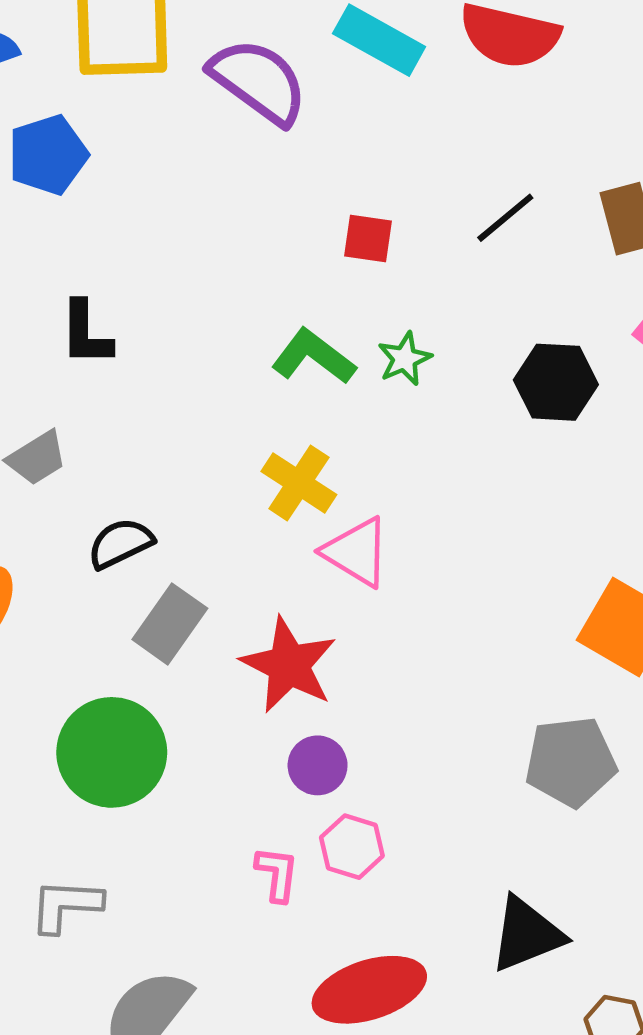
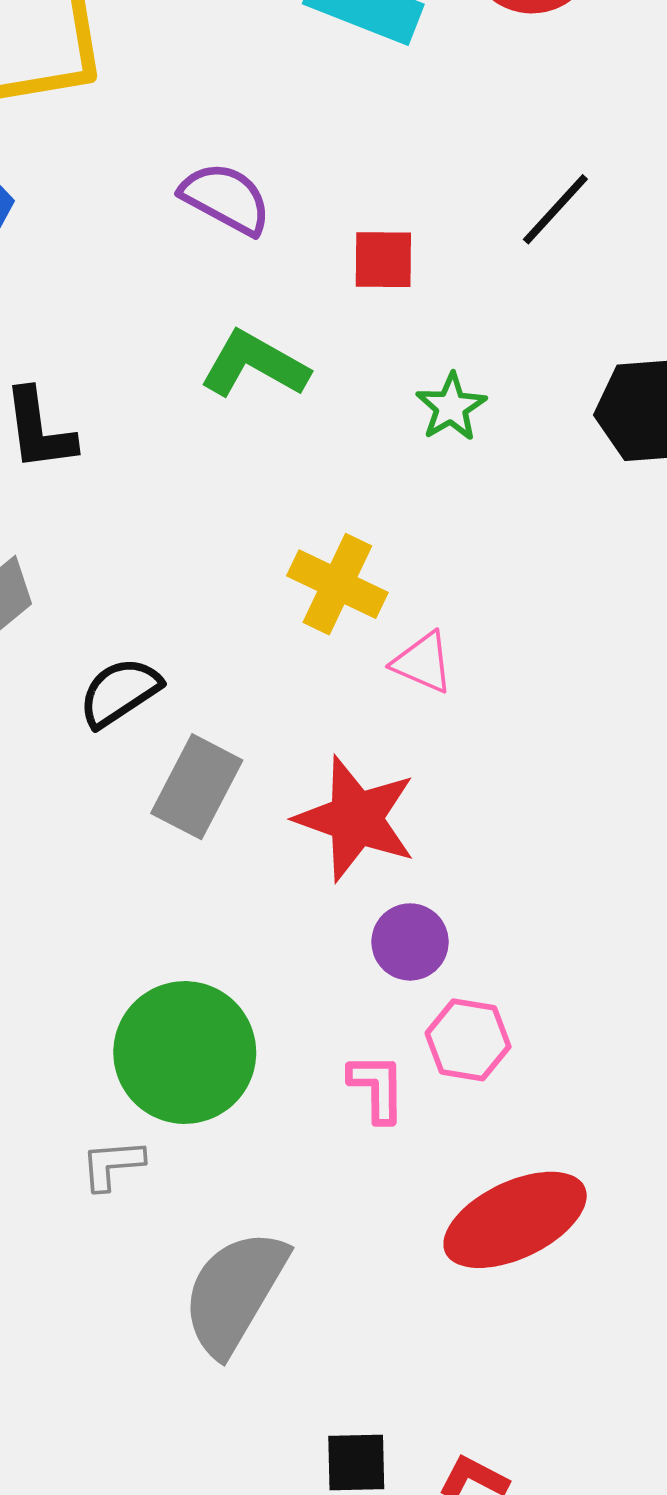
purple semicircle: (259, 81) -> (226, 198), moved, size x0.7
green L-shape: (313, 357) -> (254, 364), moved
pink triangle: (356, 552) -> (423, 663), size x0.7
green circle: (112, 752) -> (185, 1053), moved
gray L-shape: (66, 905) -> (112, 1165), size x0.7

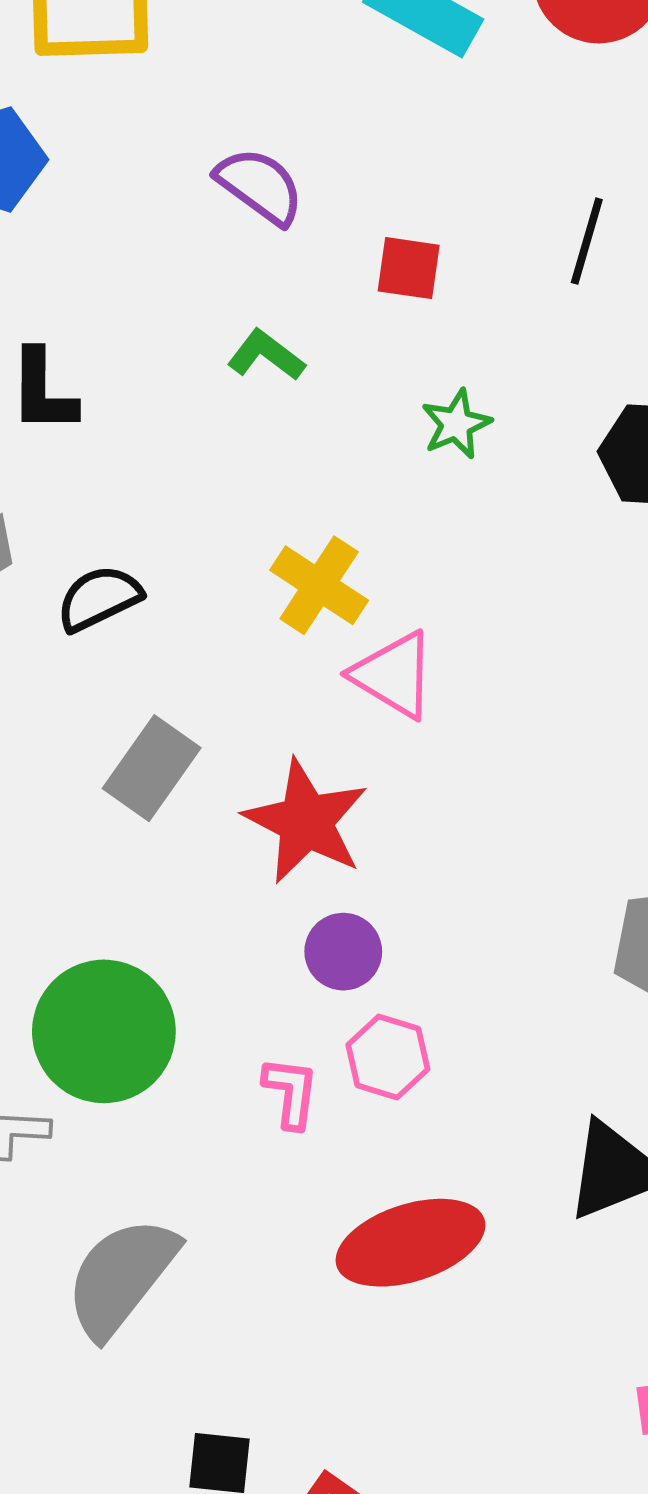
black line: (555, 209) -> (587, 241), turned -34
green L-shape: (254, 364) -> (266, 355), size x0.7
pink triangle: (423, 663) -> (394, 675), size x1.4
black semicircle: (120, 692) -> (99, 598), moved

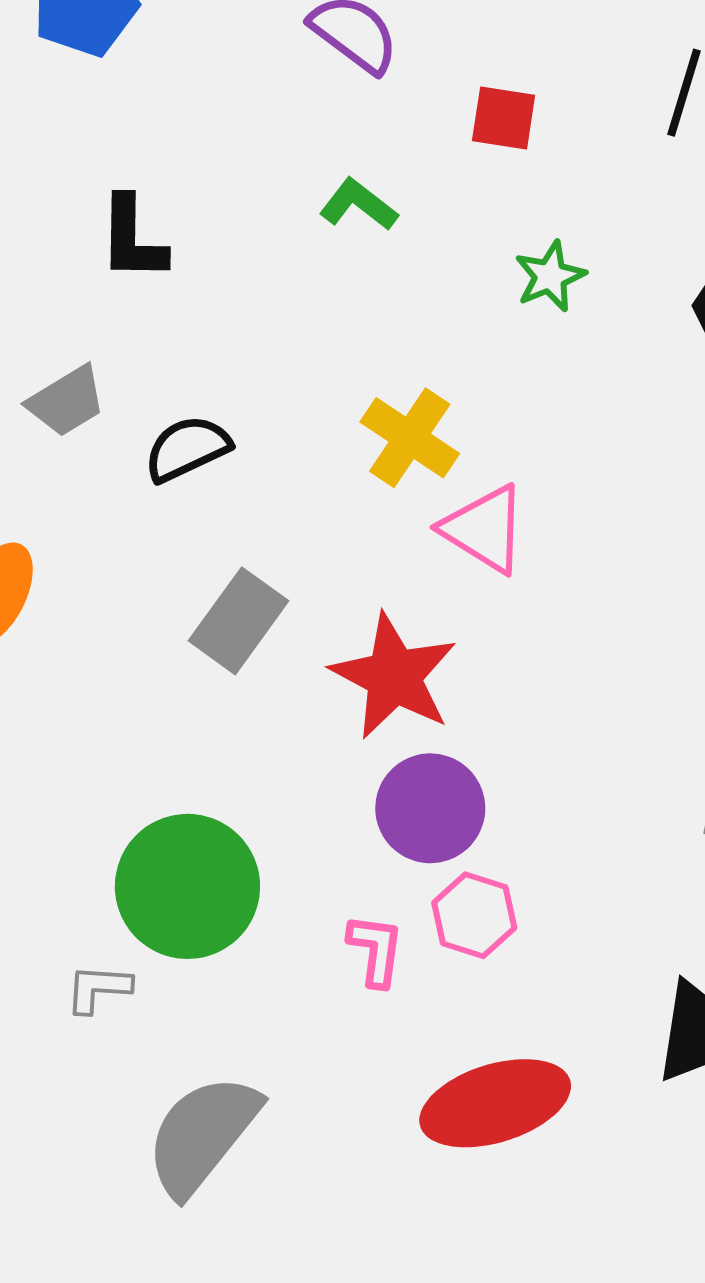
purple circle: (343, 952) -> (430, 808), size x1.4

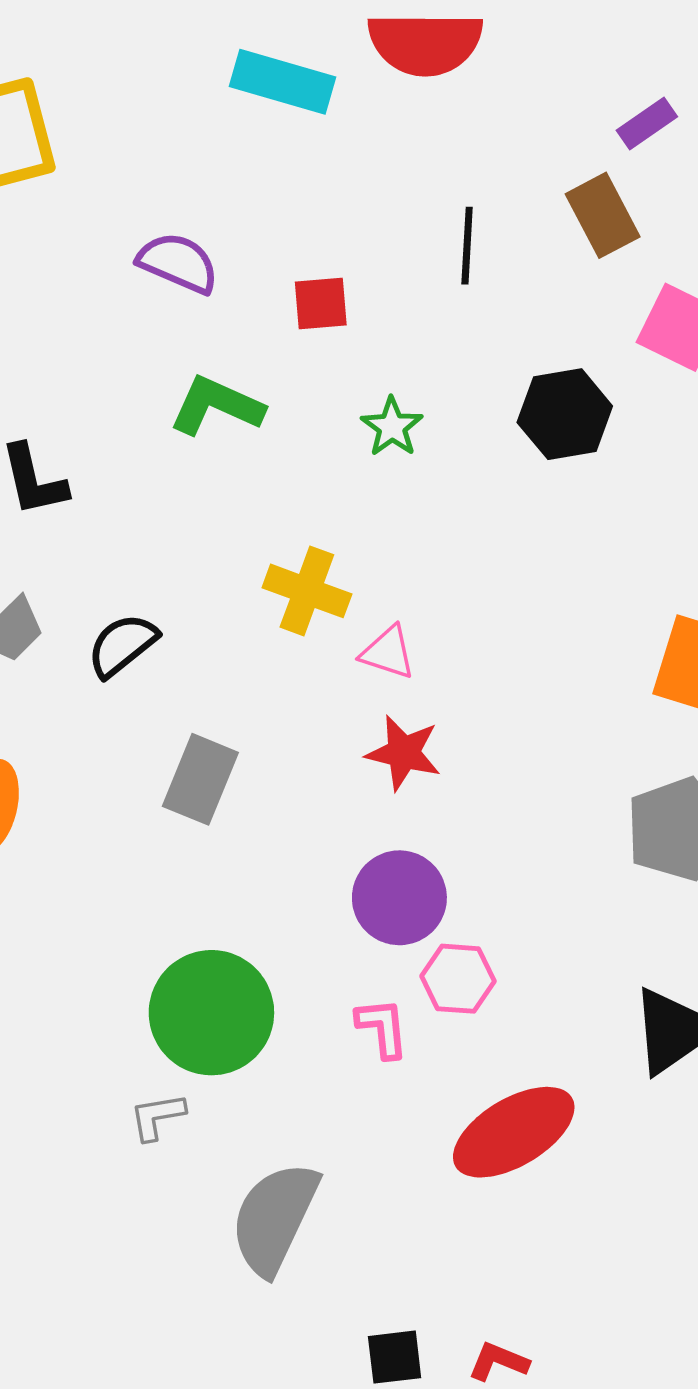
green L-shape: (358, 205) -> (217, 406), size x1.4
pink triangle: (484, 529) -> (388, 652), size x0.7
red star: (394, 676) -> (404, 753), moved, size x0.7

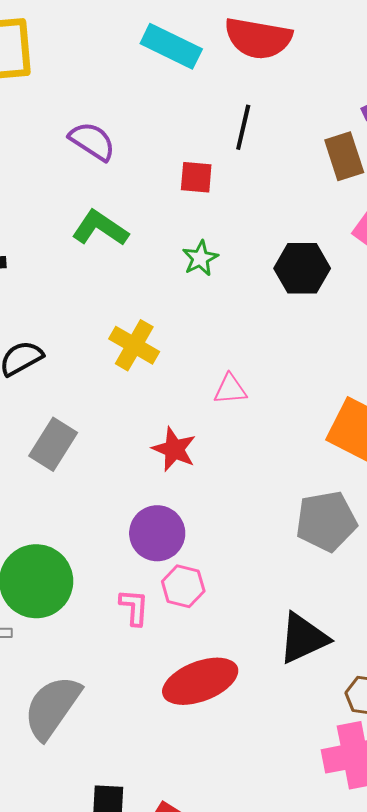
black line: (467, 246) -> (243, 127), moved
red square: (321, 303) -> (196, 177), moved
pink triangle: (388, 652) -> (230, 389), moved, turned -33

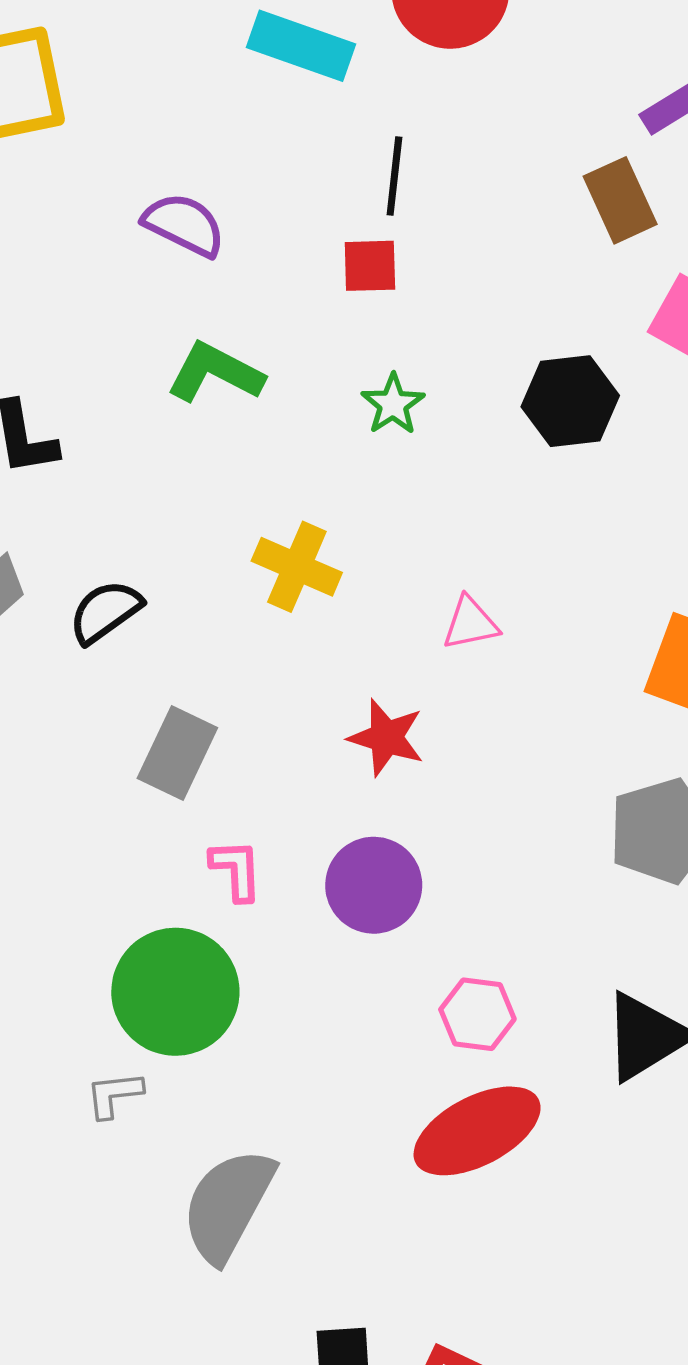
black line: (243, 127) -> (394, 176), moved
pink hexagon: (183, 586) -> (477, 1014), moved
pink L-shape: (134, 607) -> (236, 870), moved

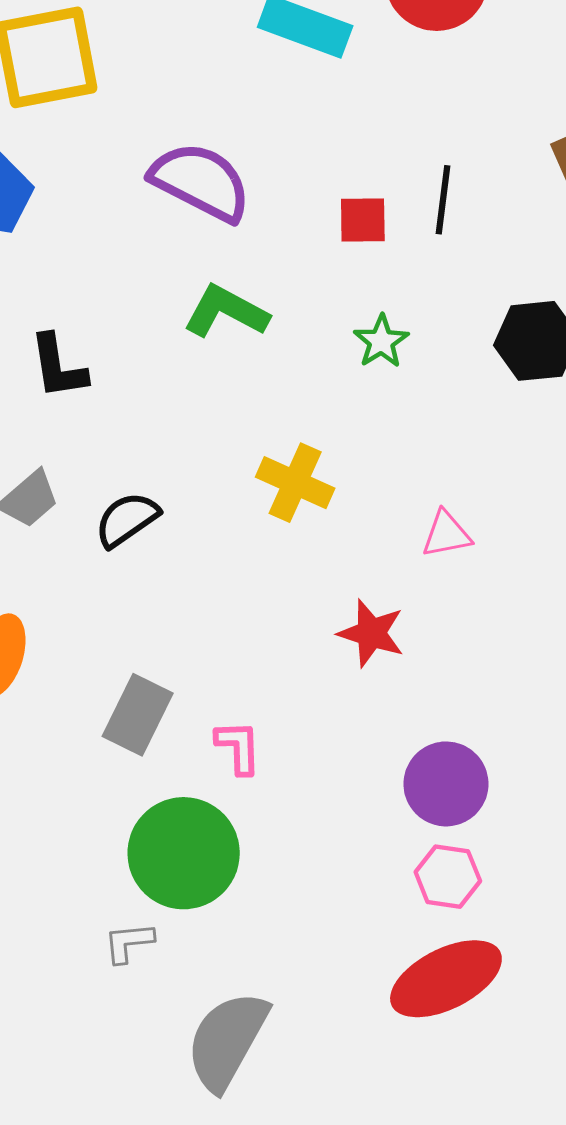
black line: (394, 176) -> (443, 200), moved
purple semicircle: (184, 225) -> (201, 182), size x1.4
gray rectangle: (177, 753) -> (138, 715), moved
purple circle: (374, 885) -> (446, 784), moved

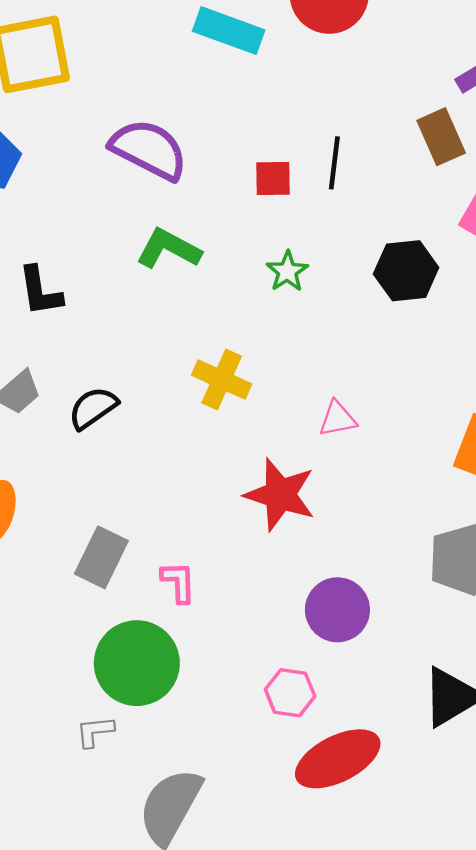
red star: (371, 633) -> (280, 495), size x1.4
pink hexagon: (448, 877) -> (290, 693), moved

